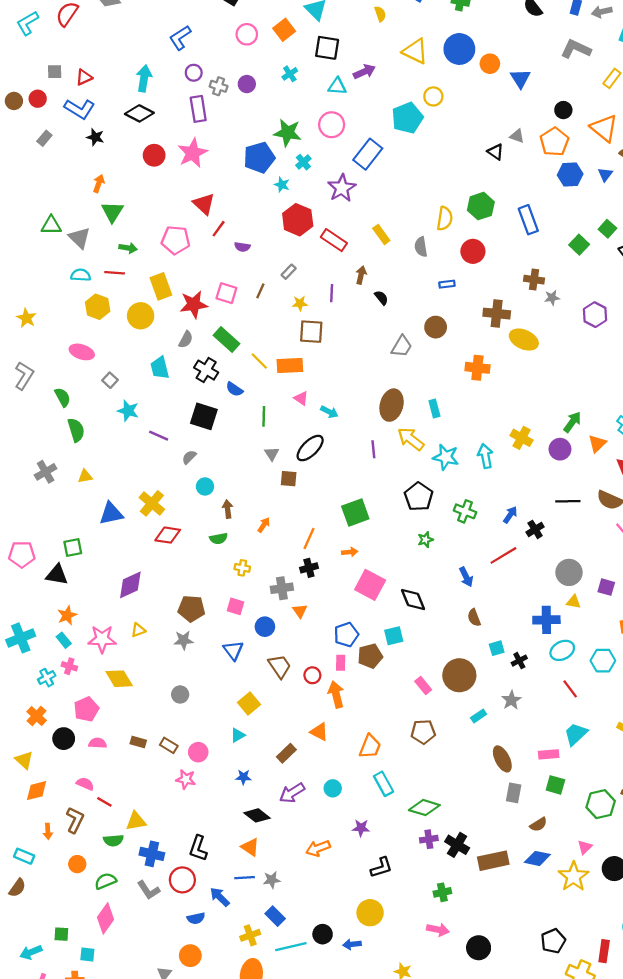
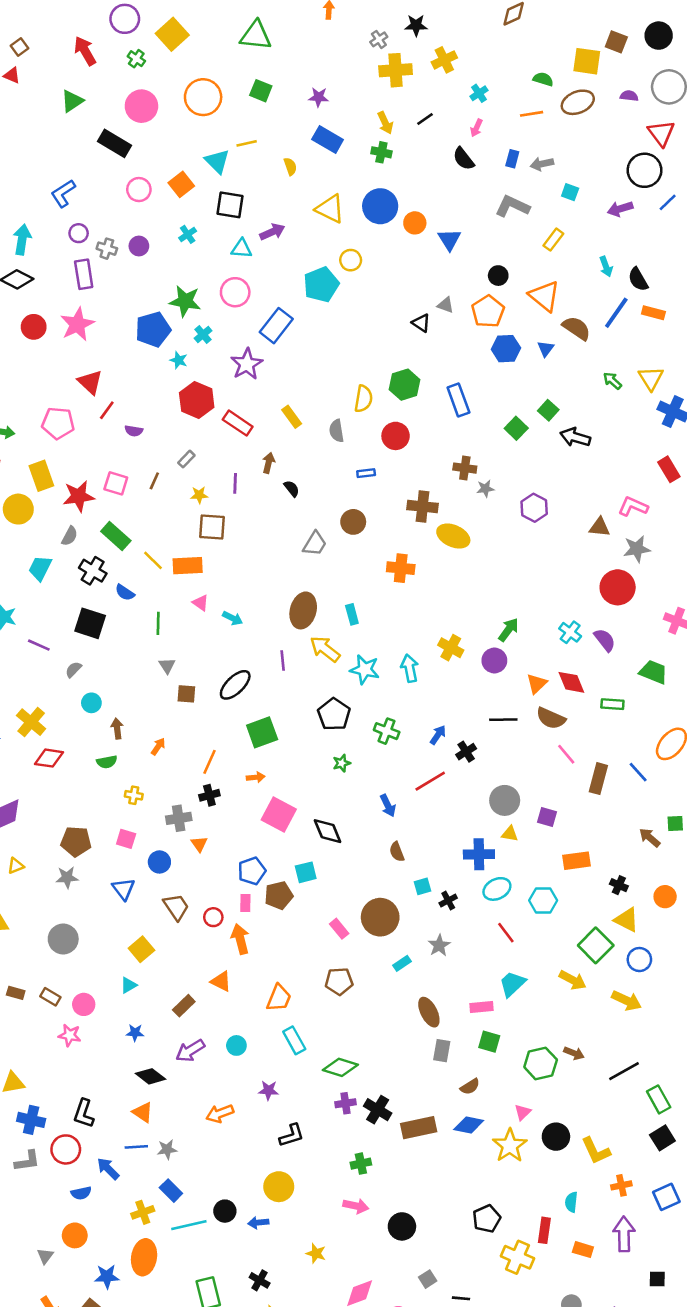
cyan trapezoid: (160, 368) -> (40, 568), turned 40
orange triangle: (597, 444) -> (537, 684), moved
black ellipse: (310, 448) -> (235, 685), moved
gray circle: (180, 694) -> (63, 939), size x1.5
gray L-shape: (148, 890) -> (27, 1161), turned -65

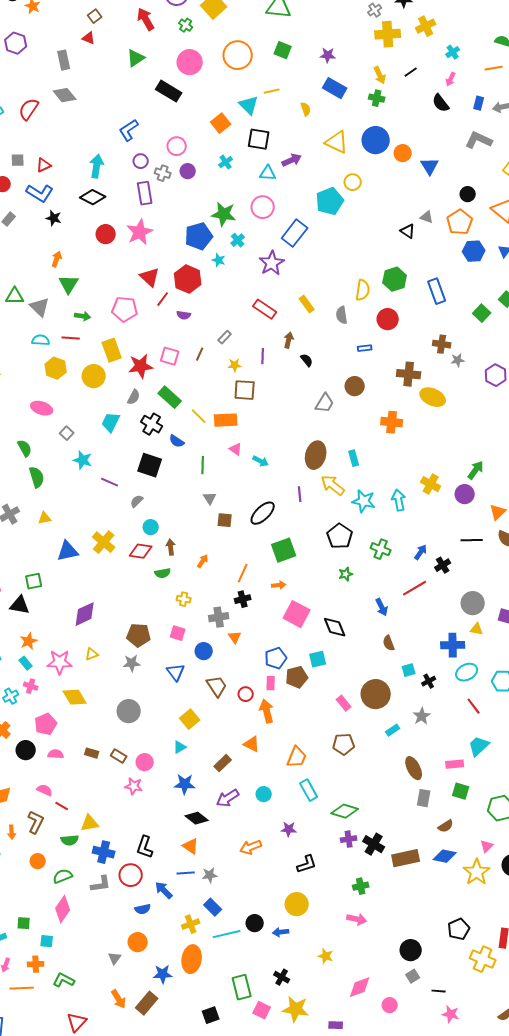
pink circle: (139, 190) -> (177, 146), moved
red hexagon: (197, 400) -> (188, 279), moved
red diamond: (49, 758) -> (141, 551), moved
blue star: (135, 1033) -> (185, 784), size x1.5
black circle: (402, 1226) -> (411, 950), moved

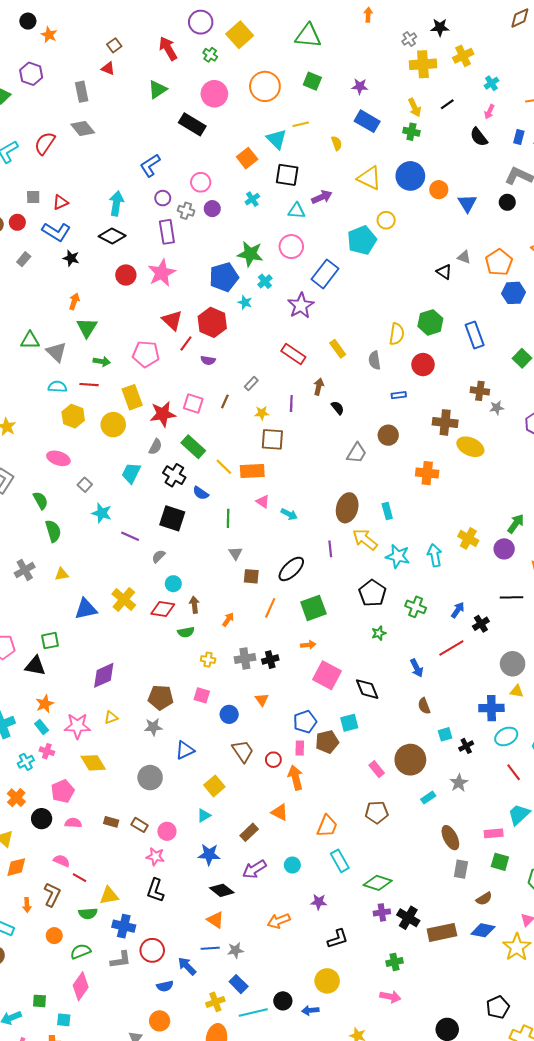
black circle: (468, 194) -> (507, 202), moved
orange line: (243, 573) -> (270, 608), moved
gray cross: (219, 617) -> (245, 659), moved
blue triangle: (176, 672) -> (185, 750), moved, turned 42
black L-shape: (145, 847) -> (155, 890), moved

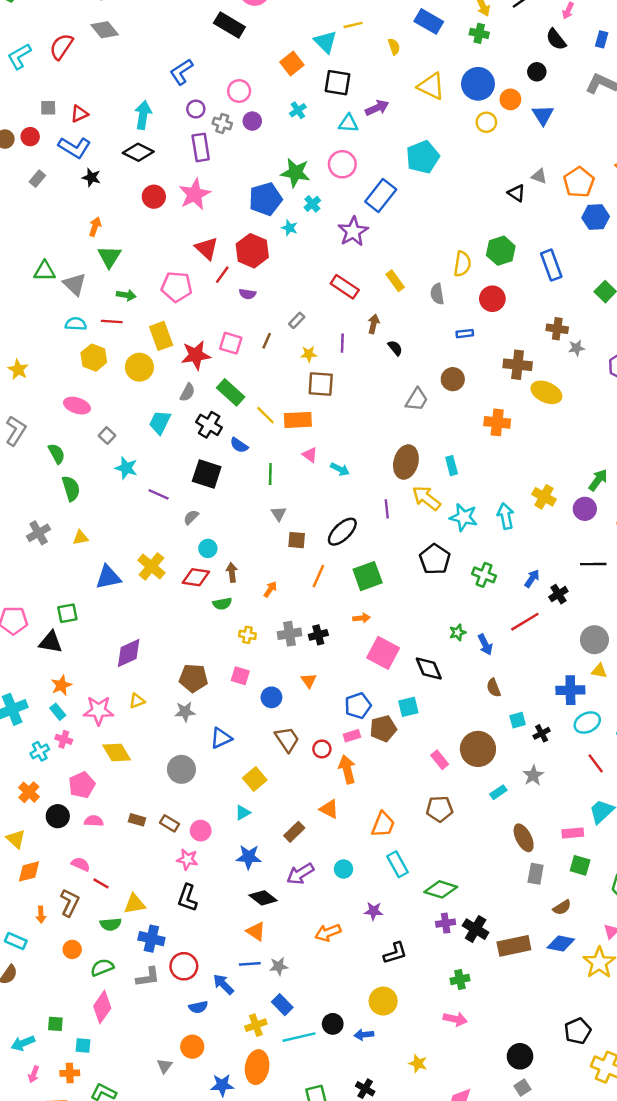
black circle: (507, 202) -> (537, 72), moved
yellow circle: (386, 220) -> (486, 122), moved
green star: (379, 633) -> (458, 632), moved
pink rectangle: (300, 748) -> (352, 736), turned 72

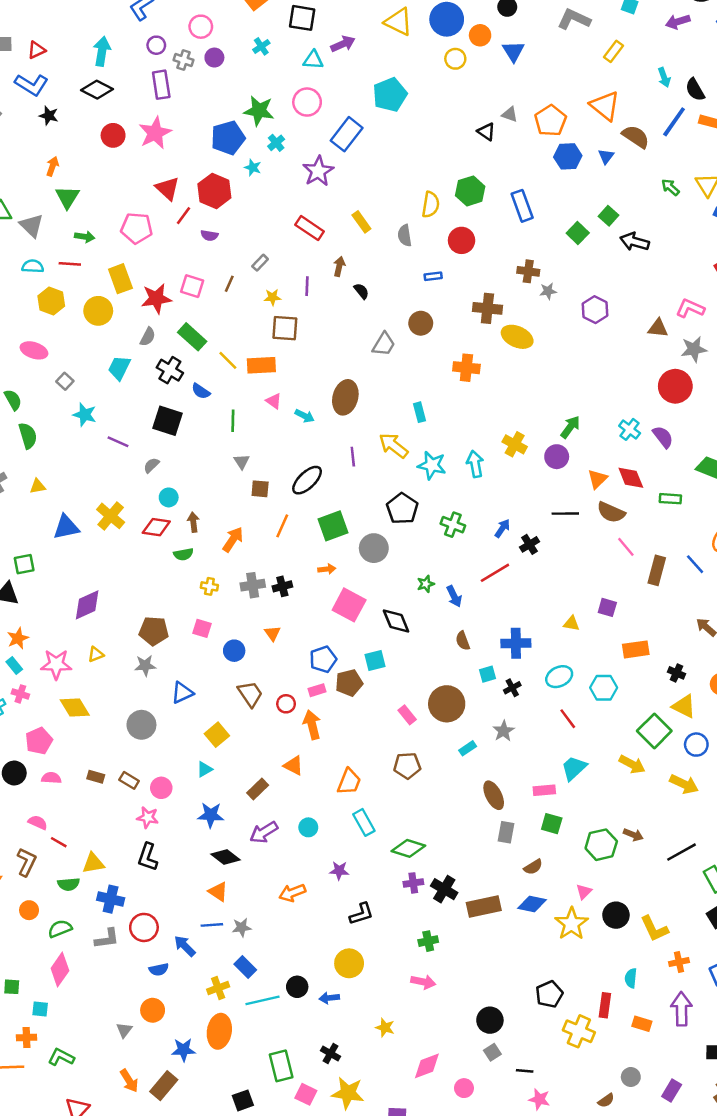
brown ellipse: (406, 462) -> (345, 397), moved
orange arrow: (270, 589) -> (233, 539), size x1.5
gray circle: (594, 640) -> (374, 548), moved
blue cross: (570, 690) -> (516, 643), moved

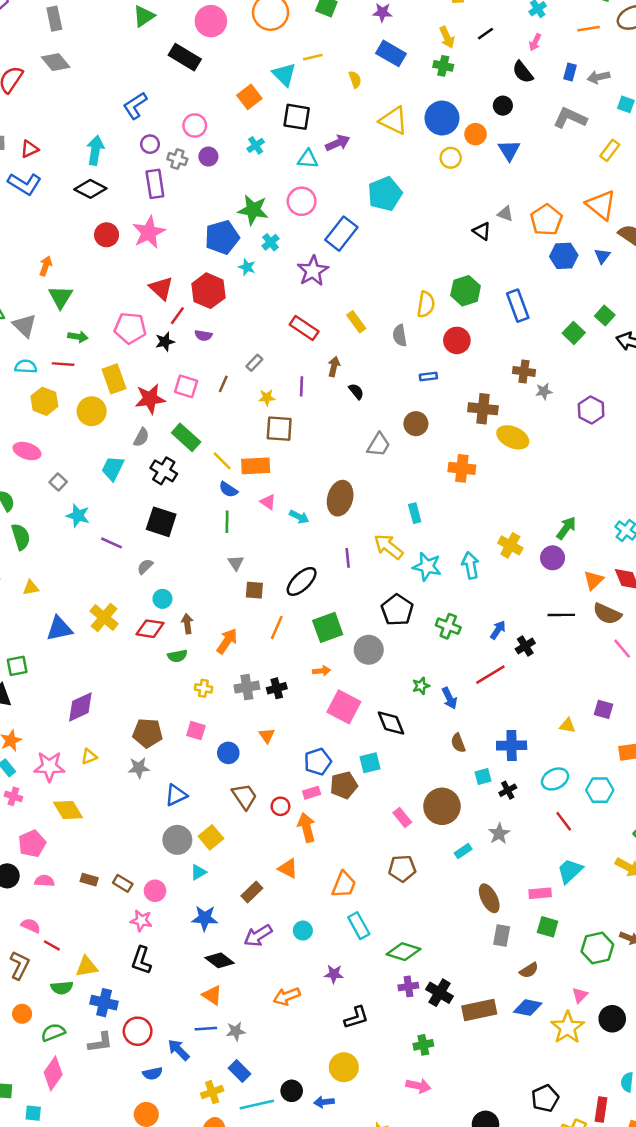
black star: (49, 116) -> (165, 342), moved, turned -30
blue semicircle: (201, 391) -> (228, 490), moved
gray circle: (141, 725) -> (177, 840), moved

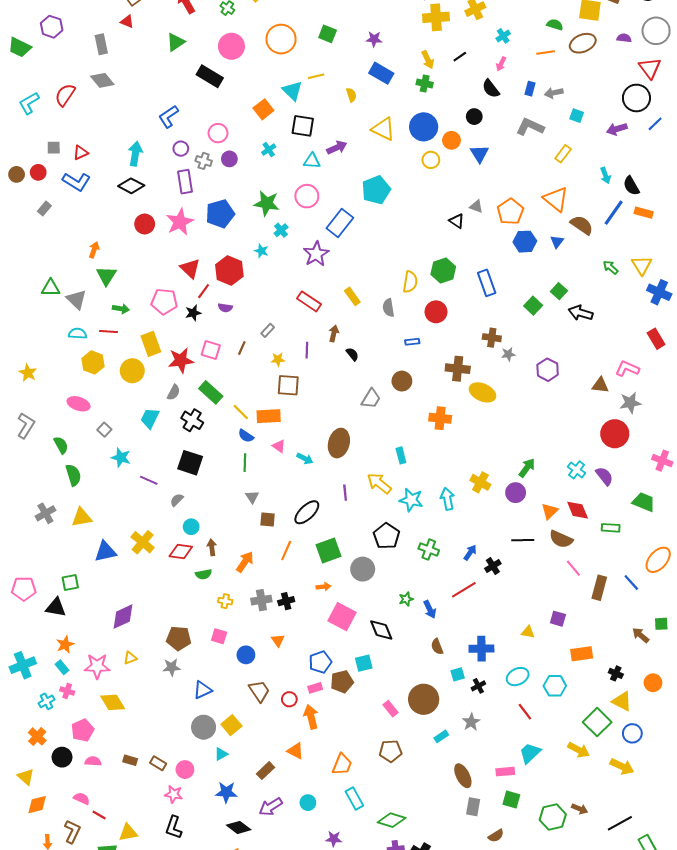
blue pentagon: (222, 237) -> (220, 214), moved
yellow triangle: (31, 588) -> (82, 517), size x1.5

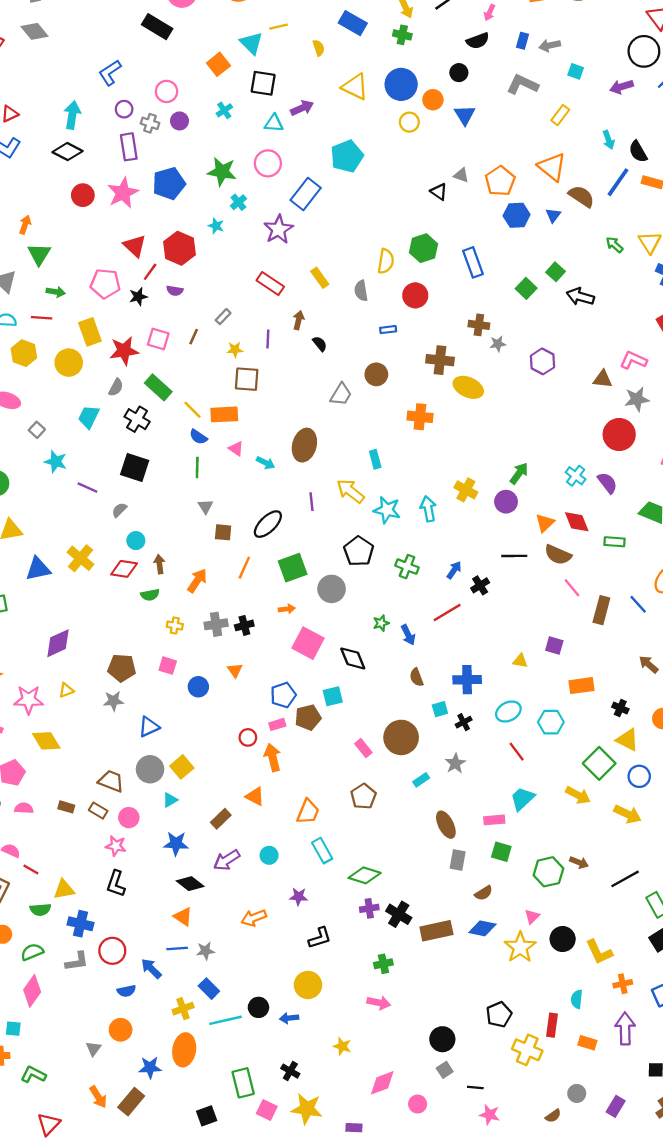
black semicircle: (491, 89) -> (478, 41), turned -72
brown trapezoid: (259, 691) -> (111, 781), moved, turned -35
brown pentagon: (391, 751) -> (363, 796), turned -30

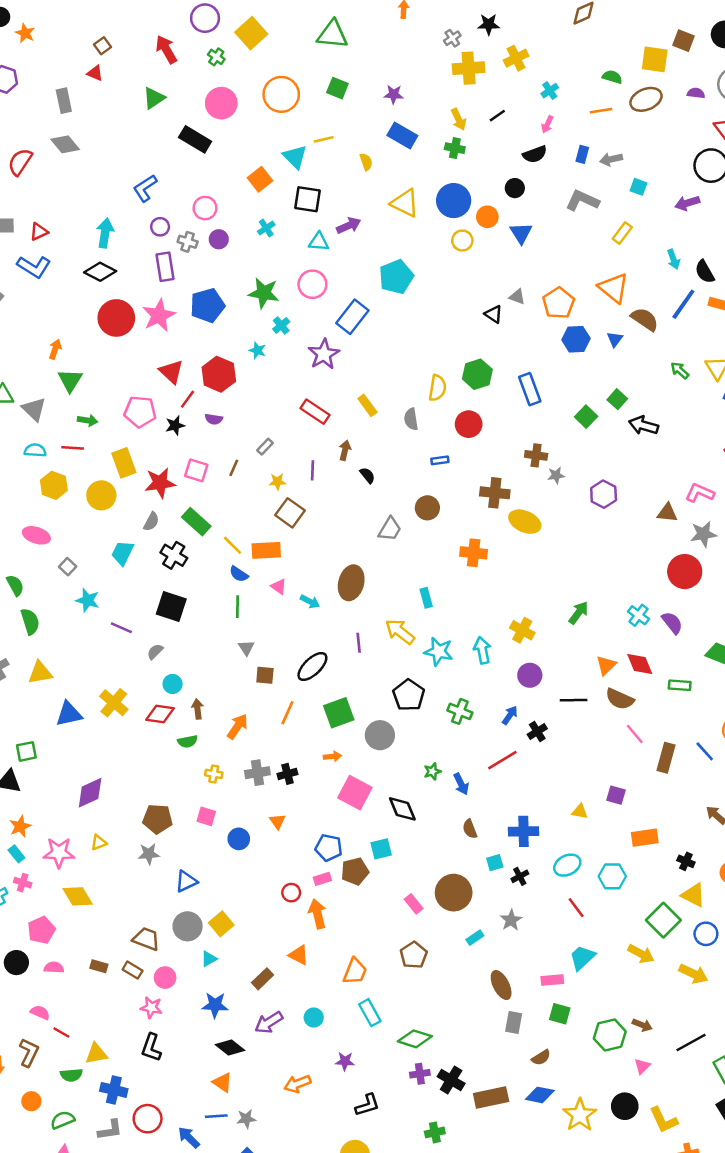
red circle: (83, 195) -> (116, 318), size x1.5
brown square: (247, 379) -> (290, 513), turned 32
purple circle: (506, 502) -> (530, 675), moved
blue pentagon: (283, 695) -> (329, 848), turned 30
pink triangle: (532, 917) -> (642, 1066), moved

